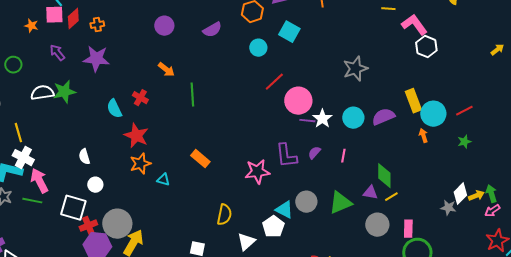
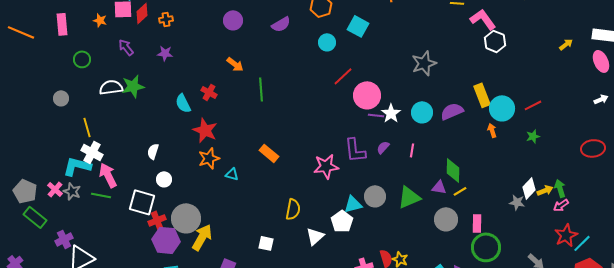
purple star: (96, 59) -> (165, 53), size x0.6
white semicircle: (84, 157) -> (153, 151), turned 35
cyan triangle: (284, 210) -> (353, 204), turned -42

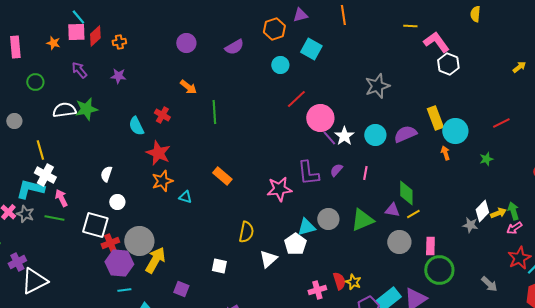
red line: (533, 105) -> (501, 123), moved
purple line: (376, 115) -> (329, 138), turned 42
pink arrow: (108, 175) -> (61, 198), size x0.7

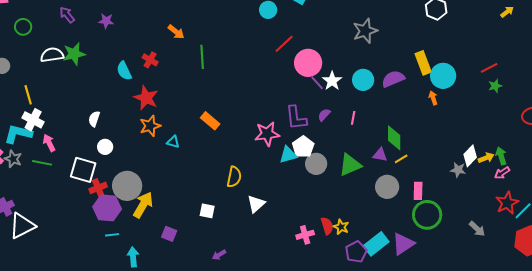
green star: (486, 159) -> (495, 86), moved
cyan triangle: (306, 227) -> (288, 155), moved
white pentagon: (295, 244) -> (303, 147), moved

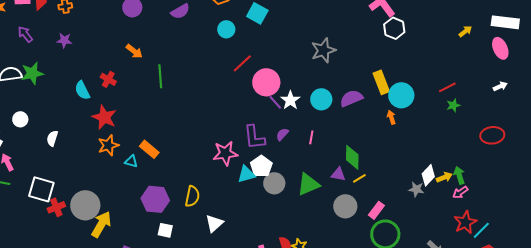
orange rectangle: (210, 121) -> (149, 149), moved
white circle: (105, 147) -> (20, 119), moved
pink rectangle: (418, 191) -> (376, 210), turned 36
purple hexagon: (107, 208) -> (155, 199), moved

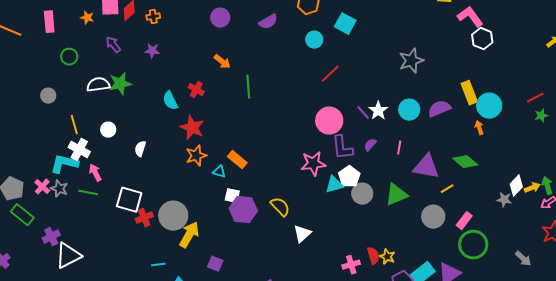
pink circle: (266, 82) -> (329, 121), moved
green diamond: (352, 157) -> (465, 162), moved, turned -50
purple triangle: (338, 174) -> (426, 167), moved, size x1.8
yellow semicircle: (192, 196) -> (280, 207), turned -55
white square: (165, 230) -> (232, 196), moved

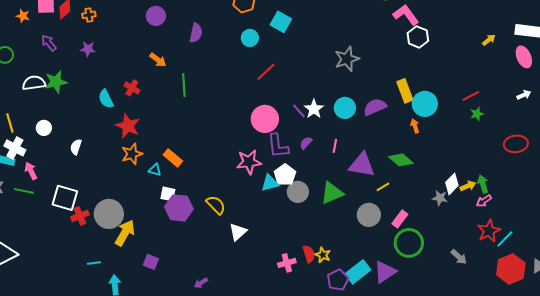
purple semicircle: (268, 22) -> (196, 33), moved, turned -48

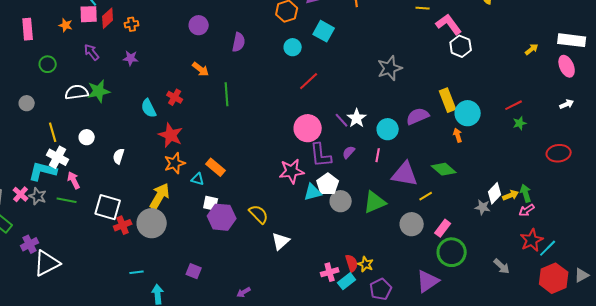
cyan circle: (345, 108) -> (388, 129), moved
yellow arrow: (125, 233) -> (160, 196), moved
cyan rectangle: (358, 272) -> (347, 281), moved, size x0.7

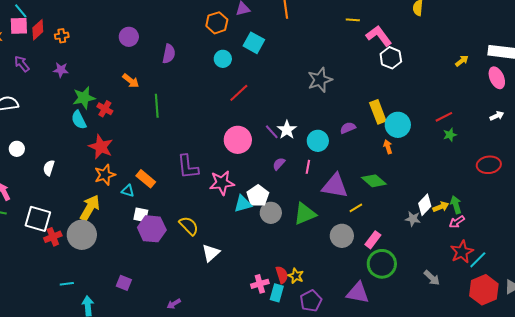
green star: (99, 91) -> (84, 98), moved
purple semicircle: (418, 116) -> (348, 128), size x0.7
purple L-shape: (321, 155) -> (188, 167), moved
cyan rectangle: (347, 281) -> (277, 293), turned -36
purple triangle: (428, 281) -> (358, 293), turned 45

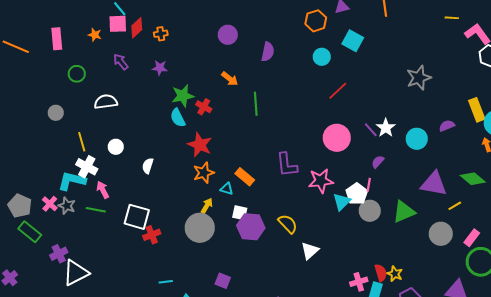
pink line: (308, 167) -> (369, 185), moved
cyan triangle: (243, 204) -> (342, 202), turned -30
yellow arrow: (90, 208) -> (207, 206), moved, size x0.6
gray circle: (82, 235) -> (200, 228), moved

